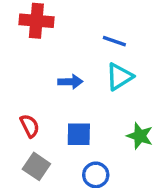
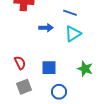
blue arrow: (70, 82) -> (46, 28), moved
gray square: (36, 166) -> (24, 87), turned 35

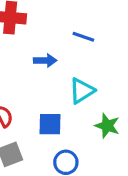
cyan triangle: (73, 34) -> (82, 91), moved

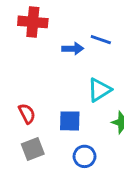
blue arrow: (45, 61) -> (73, 49), moved

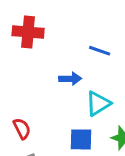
blue arrow: (73, 49) -> (70, 79), moved
blue square: (70, 121) -> (81, 139), moved

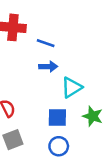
blue line: (100, 51) -> (46, 43), moved

